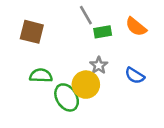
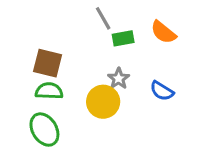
brown square: (32, 32) -> (48, 63), moved
green ellipse: (67, 97) -> (44, 130), moved

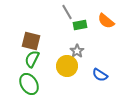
green semicircle: (49, 91) -> (32, 59), turned -66
blue semicircle: (162, 91) -> (100, 75), moved

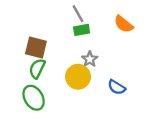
green rectangle: (80, 25) -> (82, 30), moved

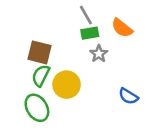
orange semicircle: (124, 24) -> (122, 28), moved
gray star: (90, 59) -> (99, 54), moved
yellow circle: (78, 77) -> (67, 85), moved

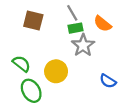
brown square: (39, 52) -> (33, 20), moved
gray star: (99, 54) -> (83, 45), size x1.5
green semicircle: (41, 76) -> (21, 64), moved, turned 102

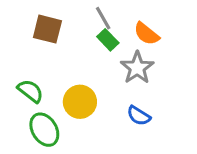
green rectangle: (75, 28) -> (108, 40), turned 56
gray star: (83, 45) -> (137, 68), moved
blue semicircle: (108, 81) -> (139, 116), moved

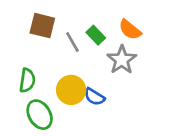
gray line: (103, 18) -> (72, 42), moved
green semicircle: (30, 91) -> (27, 80), turned 60
blue semicircle: (139, 116) -> (94, 97), moved

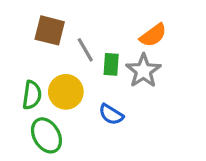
orange semicircle: (130, 30) -> (153, 35), turned -75
green rectangle: (96, 35) -> (111, 64), moved, turned 48
yellow circle: (71, 90) -> (66, 92), moved

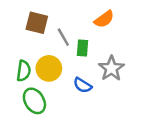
orange semicircle: (153, 35) -> (104, 19), moved
gray star: (143, 71) -> (111, 68), moved

